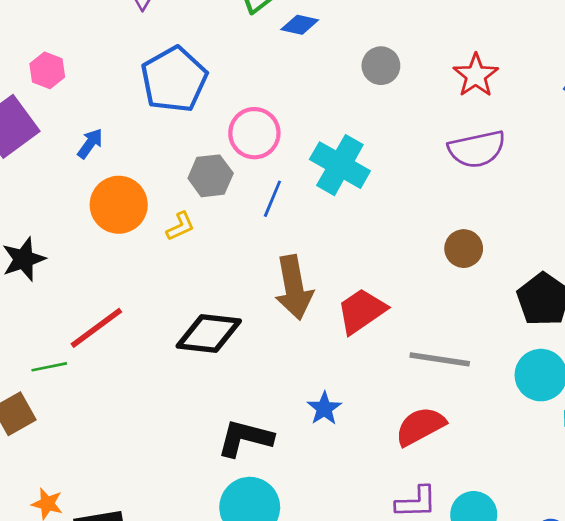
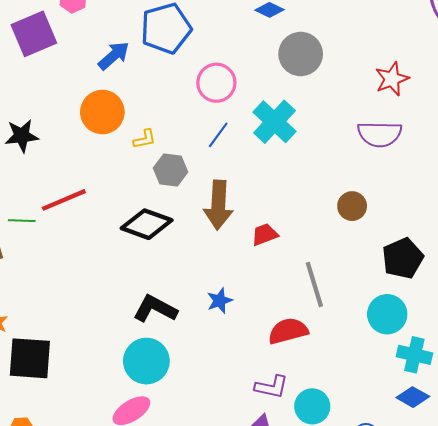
gray circle: (381, 66) -> (301, 54), moved, size x1.5
blue arrow: (90, 143) -> (114, 56), moved, size x1.4
gray hexagon: (211, 176) -> (171, 170), moved
red trapezoid: (361, 311) -> (265, 234), size x0.7
gray line: (440, 359) -> (314, 284), turned 51

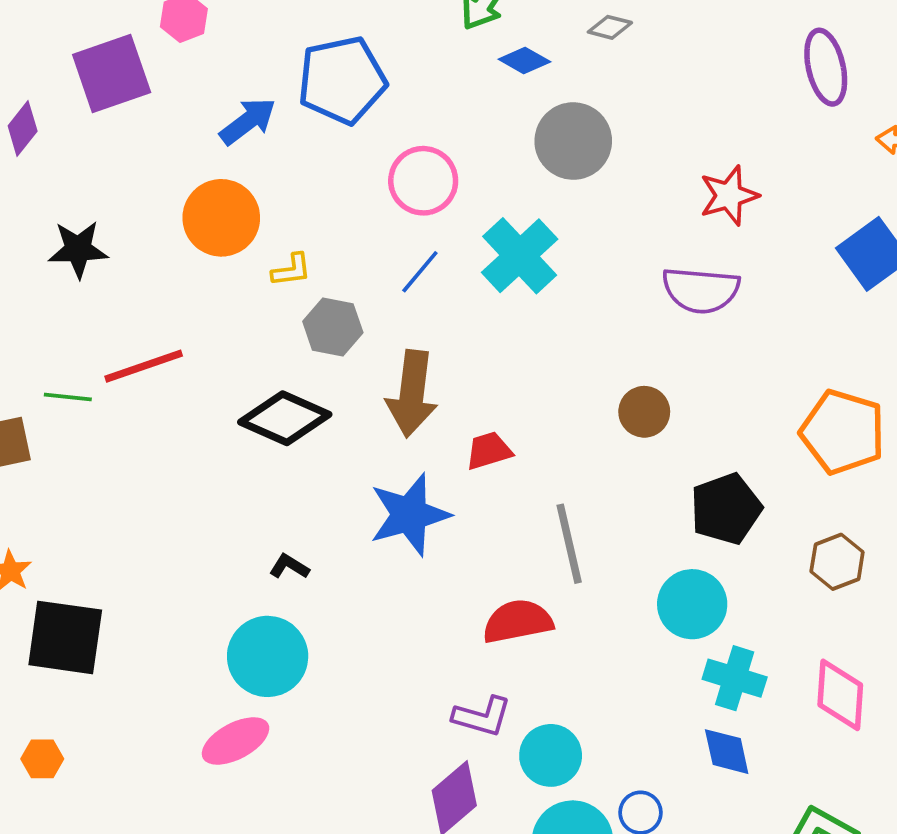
blue star: (220, 301) -> (410, 515), moved, size x1.8
black L-shape: (155, 309) -> (289, 567), size x0.5
blue diamond: (413, 397) -> (727, 752), turned 44

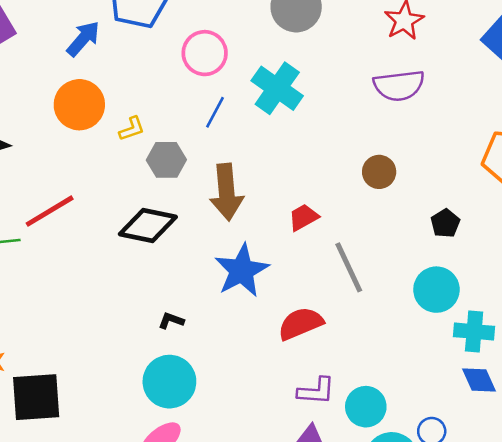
red trapezoid: (489, 451) -> (303, 217), moved
black pentagon: (726, 509) -> (445, 223), size x0.6
red semicircle: (518, 621) -> (300, 324), moved

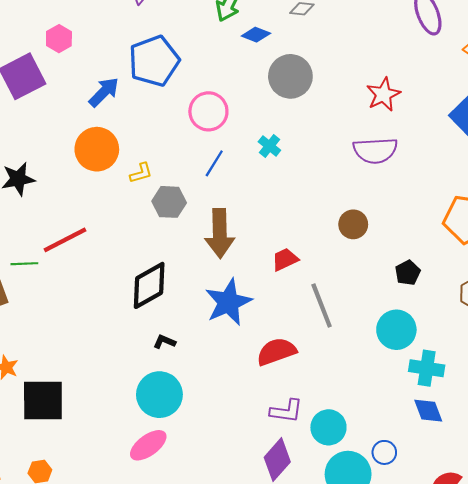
cyan cross: (277, 88) -> (269, 146), size x0.5
black diamond: (148, 225) -> (149, 285), moved, turned -45

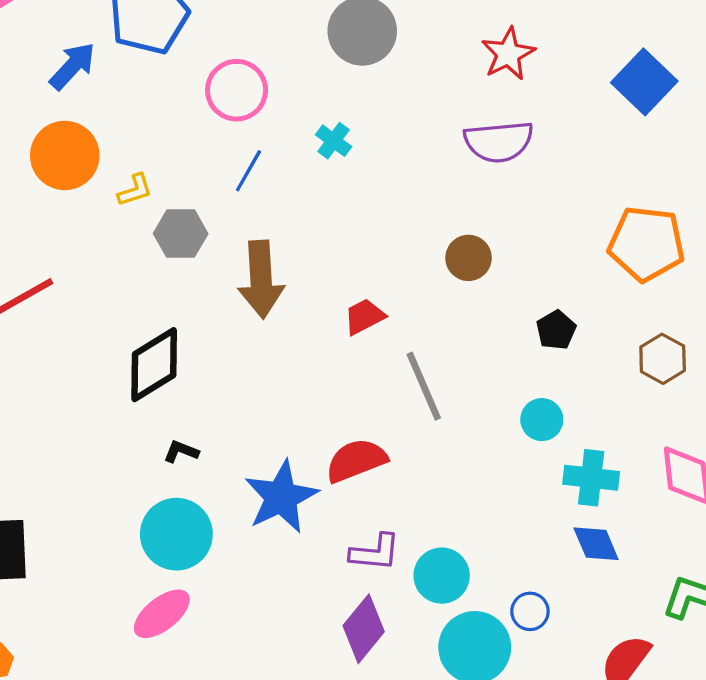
blue star: (228, 302) -> (281, 497), moved
cyan circle: (396, 330) -> (542, 420), size x0.7

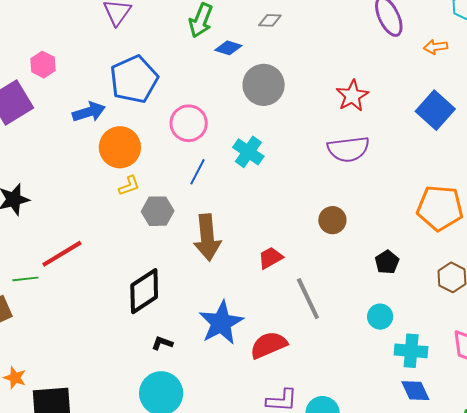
blue arrow: (72, 66) -> (89, 112), turned 32
cyan cross: (334, 141) -> (248, 152), size x1.4
orange circle: (65, 155) -> (120, 147), moved
blue star: (281, 497) -> (221, 323), moved

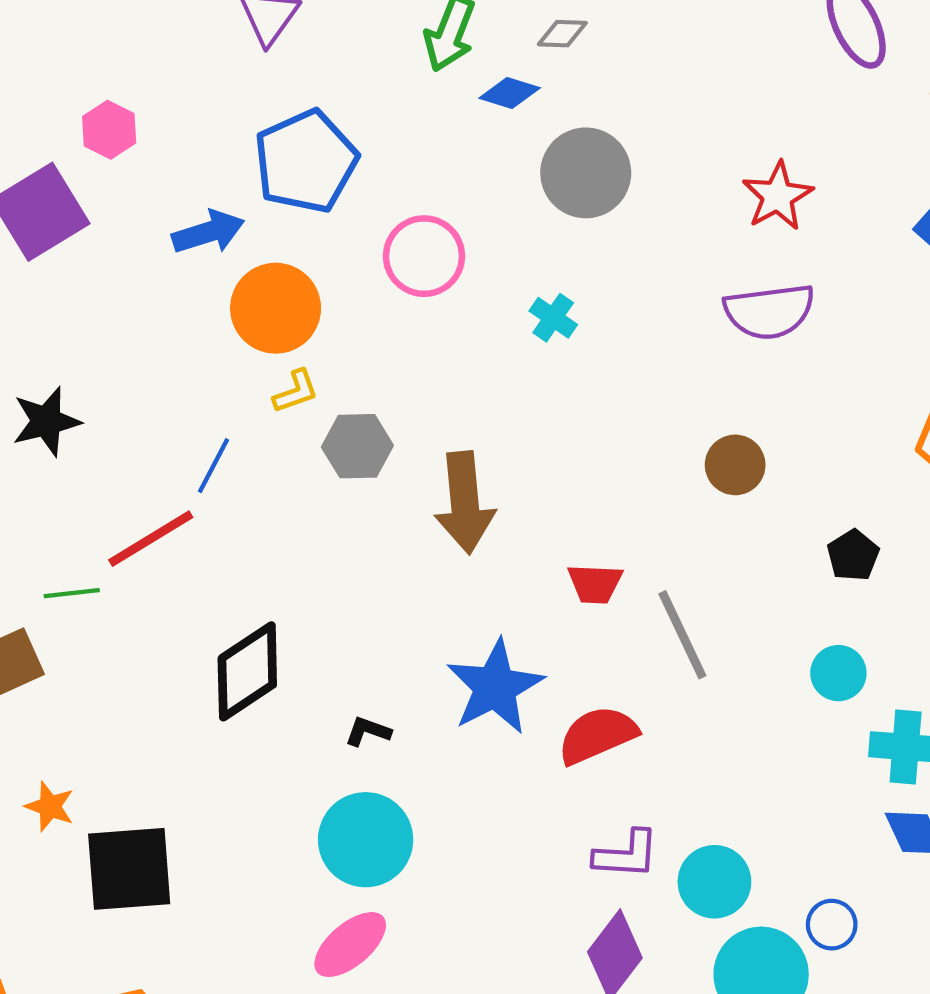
gray diamond: (270, 20) -> (562, 34), moved
cyan cross: (248, 152) -> (553, 318), size x0.7
blue line: (197, 172) -> (213, 466), moved
red trapezoid: (271, 258) -> (595, 584), moved, turned -148
black diamond: (144, 291) -> (247, 671), moved

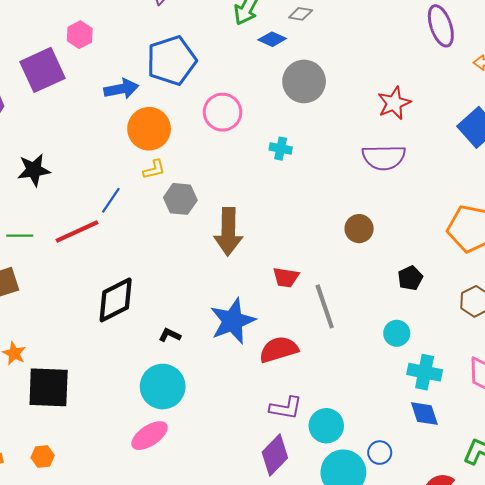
cyan cross: (553, 318) -> (281, 149), turned -30
green line: (72, 593) -> (20, 236), moved

